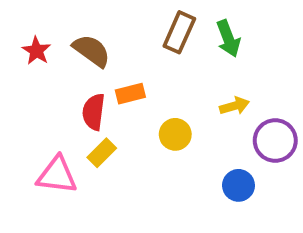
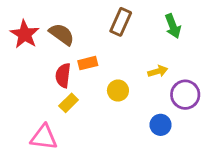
green arrow: (228, 38) -> (173, 26), moved
red star: (36, 51) -> (25, 34), size x1.5
pink triangle: (57, 175) -> (44, 137), moved

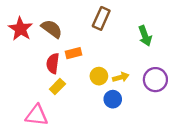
green arrow: (173, 26) -> (145, 36), moved
yellow arrow: (158, 71) -> (121, 77), moved
blue circle: (161, 125) -> (113, 99), moved

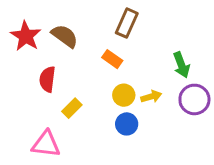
green arrow: (145, 36) -> (181, 65), moved
orange rectangle: (74, 53) -> (112, 59), moved, turned 49
red semicircle: (53, 63) -> (47, 79), moved
blue circle: (113, 99) -> (127, 124), moved

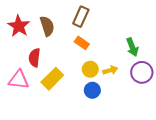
brown rectangle: (127, 23) -> (81, 17), moved
brown semicircle: (65, 36) -> (47, 26), turned 36
yellow rectangle: (72, 108) -> (52, 79), size x1.5
pink triangle: (46, 144) -> (19, 80), moved

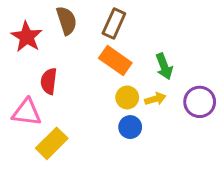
brown semicircle: (47, 26) -> (67, 21), moved
orange rectangle: (82, 43) -> (115, 60), size x1.5
green arrow: (132, 47) -> (164, 66), moved
yellow rectangle: (52, 79) -> (52, 143), moved

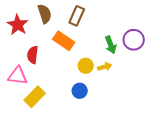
orange rectangle: (115, 60) -> (64, 41), moved
purple circle: (200, 102) -> (134, 40), moved
blue circle: (130, 127) -> (80, 91), moved

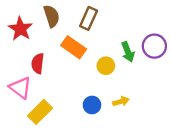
yellow circle: (86, 66) -> (106, 66), moved
yellow arrow: (105, 67) -> (121, 102), moved
pink triangle: (18, 76) -> (20, 88), turned 30

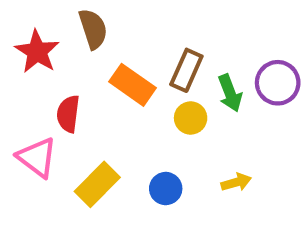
brown rectangle: (89, 18) -> (186, 70), moved
yellow arrow: (121, 102) -> (236, 182), moved
yellow rectangle: (40, 112) -> (97, 184), moved

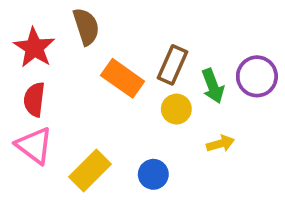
red semicircle: (68, 114) -> (34, 99), moved
yellow arrow: (236, 182) -> (220, 144), moved

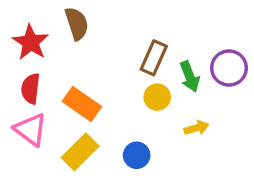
orange rectangle: (123, 78) -> (82, 104), moved

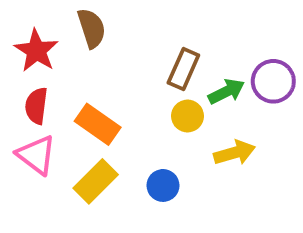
green arrow: (190, 77) -> (226, 91), turned -96
yellow arrow: (197, 128) -> (234, 153), size x1.4

